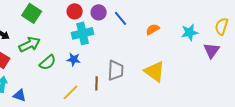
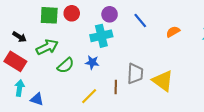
red circle: (75, 11) -> (72, 13), moved
purple circle: (99, 12) -> (110, 14), moved
green square: (32, 13) -> (49, 15), turned -30
yellow triangle: (155, 71) -> (163, 81), moved

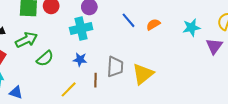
blue line: (140, 20) -> (128, 20), moved
blue star: (92, 62) -> (80, 59), moved
yellow triangle: (163, 81) -> (143, 74), turned 45

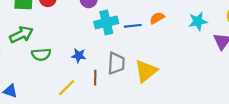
blue line: (128, 20) -> (133, 26), moved, turned -56
cyan cross: (81, 29) -> (106, 22), moved
green semicircle: (45, 58) -> (41, 54), turned 36

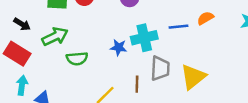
cyan cross: (106, 22) -> (144, 38), moved
blue star: (79, 56) -> (119, 47), moved

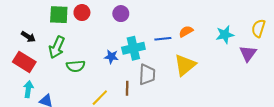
green arrow: (55, 36) -> (57, 47), turned 140
yellow triangle: (193, 77) -> (185, 65), moved

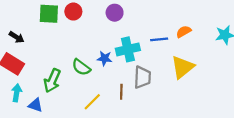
green arrow: (57, 47) -> (52, 81), moved
green semicircle: (76, 66) -> (81, 67), moved, turned 42

